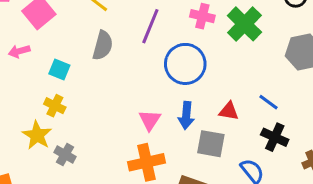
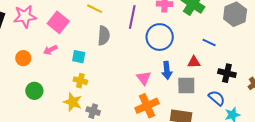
blue line: (269, 102) -> (209, 43), moved

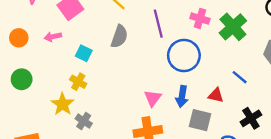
purple line: (132, 17) -> (158, 24), turned -40
black cross: (227, 73) -> (251, 118), turned 30

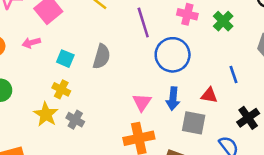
green cross: (233, 27) -> (223, 21), size x0.7
gray semicircle: (119, 36) -> (102, 56), moved
blue line: (240, 77) -> (233, 75), turned 35
gray cross: (84, 121) -> (75, 120), moved

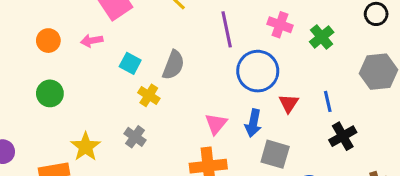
yellow cross: (61, 89) -> (149, 95), moved
red triangle: (209, 95) -> (289, 103), moved, turned 48
yellow star: (46, 114) -> (86, 147), moved
black cross: (248, 118) -> (343, 136), moved

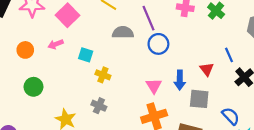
gray semicircle: (173, 65) -> (123, 32), moved, turned -100
blue circle: (258, 71) -> (158, 44), moved, size x0.7
red triangle: (289, 103) -> (207, 69), moved

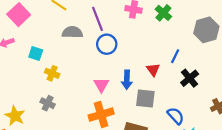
blue line: (229, 55) -> (175, 56), turned 48

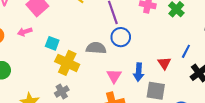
gray semicircle: (72, 32) -> (96, 48), moved
yellow cross: (52, 73) -> (67, 63), size x1.6
gray cross: (48, 103) -> (62, 91), turned 32

